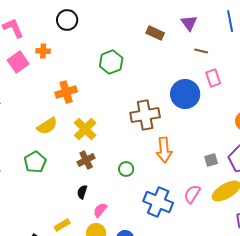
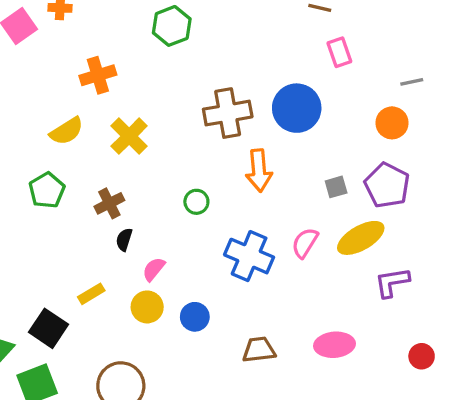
blue circle: (185, 94) -> (297, 108), moved
brown cross: (86, 160) -> (109, 203), moved

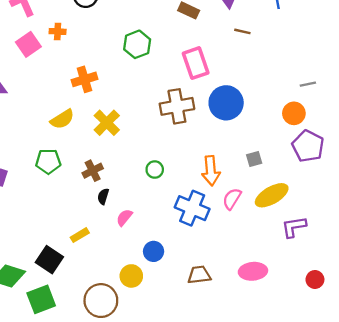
pink rectangle: (339, 52) -> (196, 63), moved, size x1.5
orange arrow: (259, 171) -> (211, 171), moved
purple pentagon: (387, 185) -> (308, 146), moved
green pentagon: (47, 190) -> (48, 161), turned 30
yellow circle: (147, 307) -> (131, 276), moved

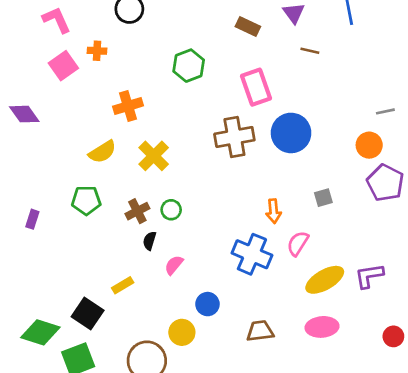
green circle: (155, 170) -> (171, 210), moved
orange arrow: (211, 171) -> (274, 211), size x0.7
yellow ellipse: (272, 195) -> (325, 280), moved

